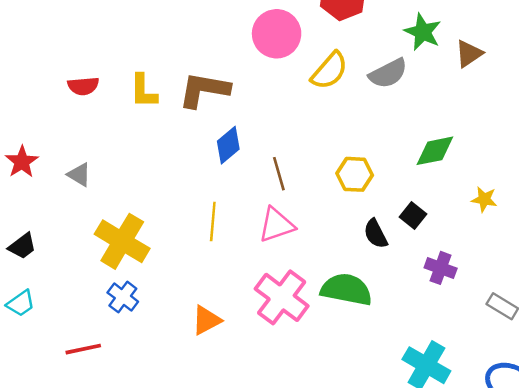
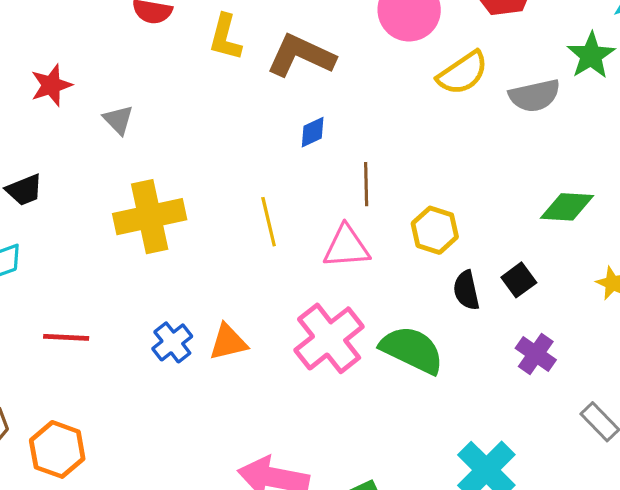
blue diamond: (228, 145) -> (313, 132), size x0.7
yellow hexagon: (355, 174) -> (435, 230), moved
yellow line: (213, 221) -> (269, 222), turned -33
yellow cross: (122, 241) -> (150, 217), turned 32
blue cross: (123, 297) -> (172, 342), moved

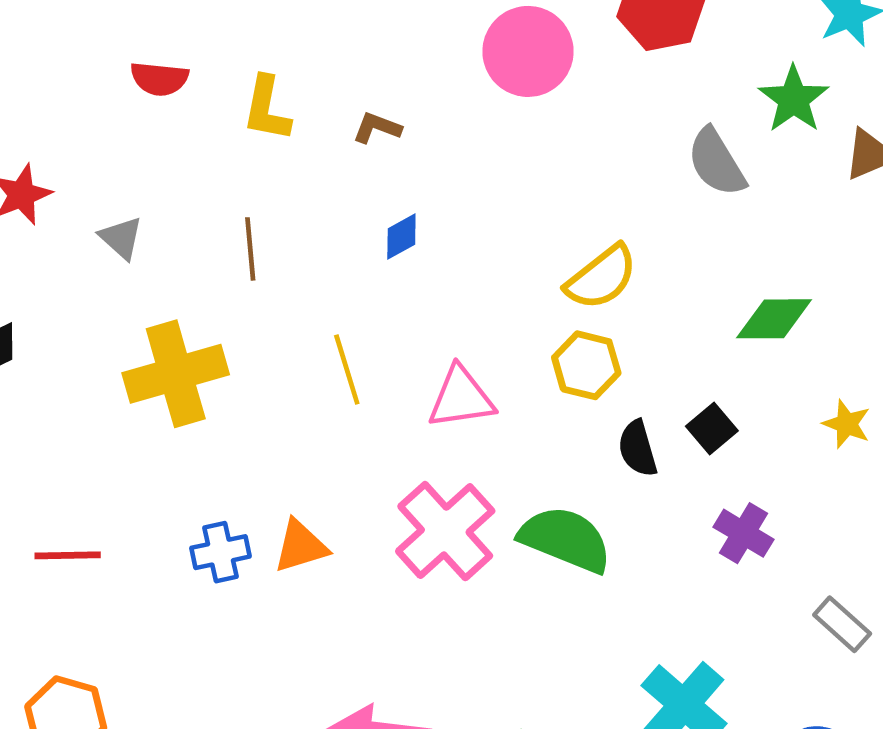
brown L-shape: (301, 56) -> (377, 128), size x0.5
yellow semicircle: (463, 73) -> (601, 277), moved
gray semicircle: (534, 96) -> (716, 162), turned 75
brown line: (366, 184) -> (250, 249), moved
blue cross: (172, 342) -> (220, 552), turned 30

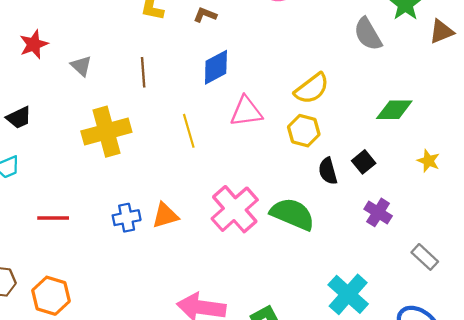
blue diamond: (401, 236) -> (216, 67), size x1.6
pink triangle: (461, 398) -> (246, 112), moved

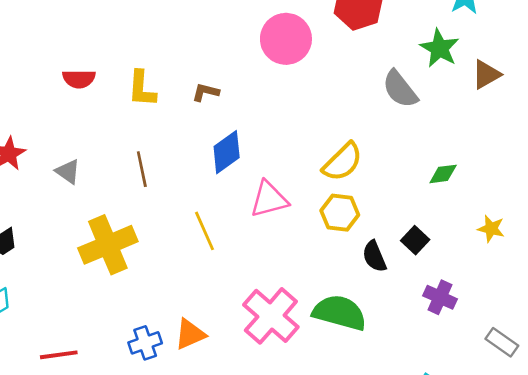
green diamond: (394, 110) -> (443, 174), size x0.7

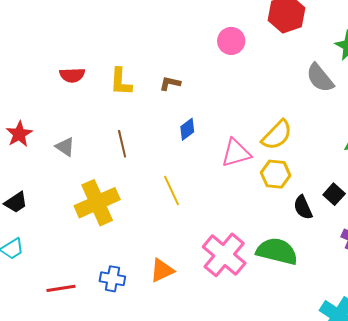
pink circle: (286, 39) -> (231, 41), size x0.7
blue diamond: (227, 152) -> (187, 129), size x0.7
pink triangle: (269, 199) -> (236, 153), moved
blue cross: (145, 343) -> (112, 279), moved, turned 30

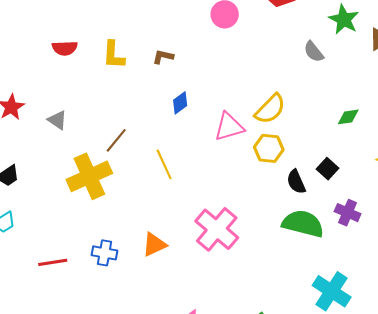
gray semicircle: (320, 78) -> (314, 52), size x0.7
brown line: (122, 144) -> (116, 140), moved, turned 52
green semicircle: (277, 251) -> (303, 224), moved

